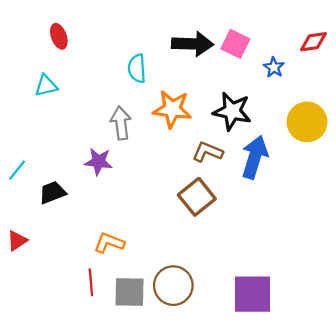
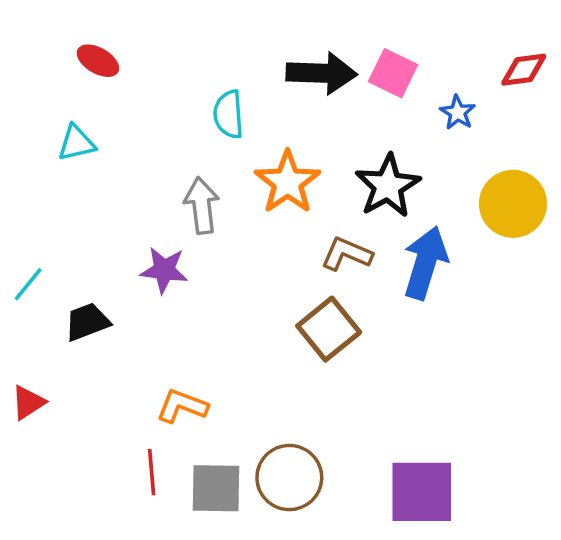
red ellipse: (59, 36) -> (98, 61), turned -40
orange star: (172, 109) -> (288, 182), turned 30
black star: (232, 111) -> (388, 186), turned 30

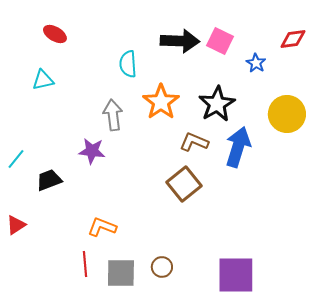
brown circle: (289, 478) -> (162, 267), size x0.6

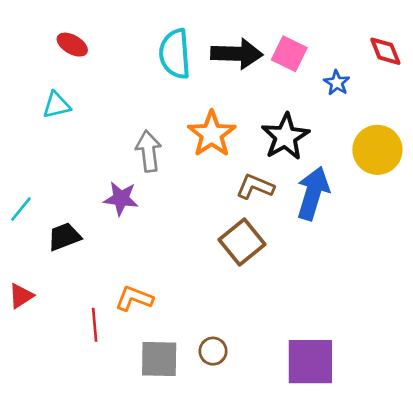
red diamond: (293, 39) -> (385, 51), turned 76
cyan semicircle: (128, 64) -> (175, 54), moved, size x1.4
red line: (85, 264) -> (95, 325), moved

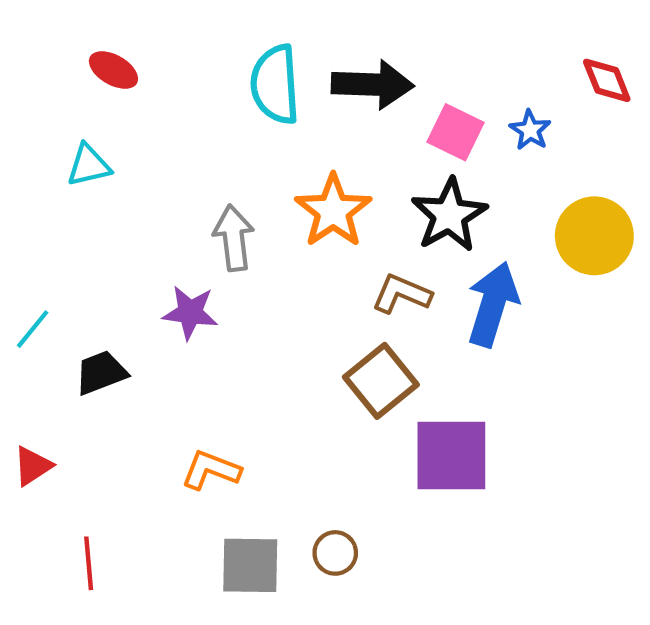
pink square: (289, 54) -> (455, 132), moved
red line: (95, 325) -> (89, 563), moved
purple square: (310, 362) -> (451, 456), moved

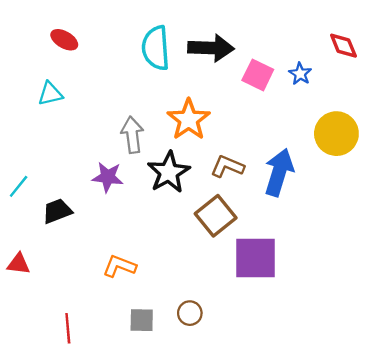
black star: (449, 215) -> (169, 172), moved
red triangle: (33, 466) -> (19, 264), turned 40
red line: (89, 563) -> (68, 328), moved
gray square: (250, 565) -> (142, 320), size x0.7

